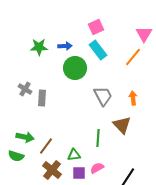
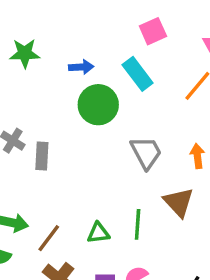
pink square: (96, 27) -> (153, 31), moved
green star: (39, 47) -> (25, 53), moved
green triangle: (74, 155) -> (98, 233), moved

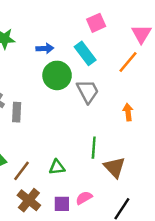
gray trapezoid: (146, 153) -> (88, 91), moved
brown triangle: (179, 202) -> (115, 167), moved
green line: (138, 224) -> (94, 148), moved

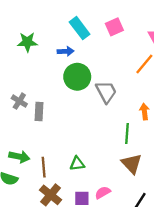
cyan rectangle: (85, 53) -> (80, 28), moved
green line: (94, 148) -> (127, 134), moved
brown line: (22, 171) -> (44, 167), turned -42

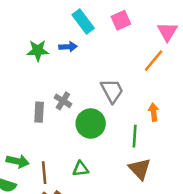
green star: (27, 42) -> (38, 50), moved
green circle: (77, 77) -> (91, 123), moved
gray cross: (19, 101) -> (63, 101), moved

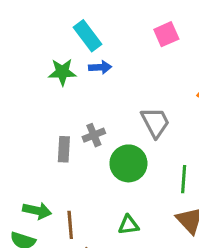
cyan rectangle: (83, 22) -> (88, 36), moved
gray cross: (63, 101) -> (94, 135), turned 36
green triangle: (81, 169) -> (128, 225), moved

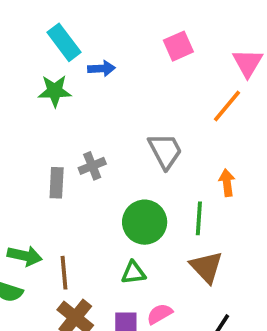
cyan rectangle: (88, 36) -> (64, 42), moved
blue arrow: (100, 67) -> (102, 69), moved
green circle: (128, 163) -> (145, 222), moved

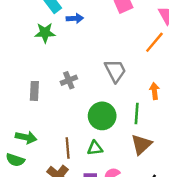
gray rectangle: (57, 183) -> (34, 91), moved
brown triangle: (206, 267) -> (141, 144), turned 30
brown line: (64, 273) -> (68, 148), moved

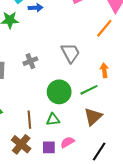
green line: (137, 114) -> (89, 90), turned 60

